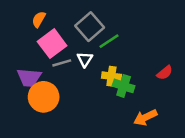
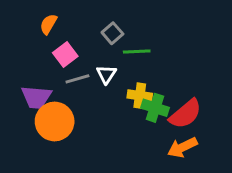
gray square: (90, 27) -> (112, 33), size x0.6
green line: (109, 41) -> (137, 52), turned 30
pink square: (52, 44) -> (65, 55), size x0.7
red semicircle: (165, 73) -> (185, 114), moved, size x1.6

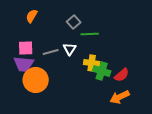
pink square: (65, 55) -> (26, 48), moved, turned 35
red semicircle: (185, 114) -> (122, 75), size x0.7

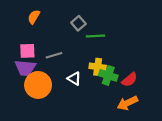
white triangle: (70, 49) -> (74, 79), moved, turned -32

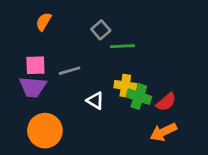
orange circle: (38, 85) -> (45, 131), moved

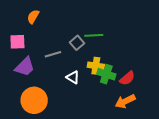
gray square: (101, 30) -> (77, 43), moved
pink square: (35, 65) -> (17, 42), moved
purple trapezoid: (33, 87) -> (25, 67), turned -50

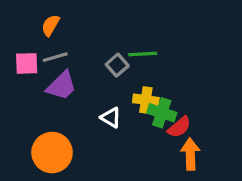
gray line: (53, 54) -> (55, 57), moved
purple trapezoid: (25, 67) -> (62, 86), moved
red semicircle: (127, 78) -> (179, 127), moved
orange arrow: (125, 101) -> (190, 154), turned 114

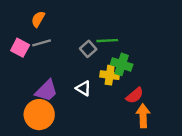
pink square: (27, 63) -> (20, 48), turned 30
purple trapezoid: (62, 86) -> (46, 91), moved
green cross: (162, 113) -> (122, 64), moved

